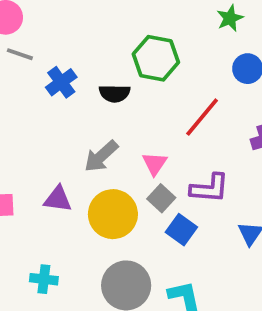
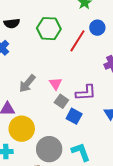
black semicircle: (115, 93) -> (12, 23), moved
red line: (202, 117) -> (77, 41), moved
yellow circle: (113, 214) -> (22, 129), moved

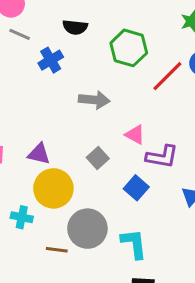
gray arrow: (27, 84) -> (94, 100), moved, turned -138
pink triangle: (56, 84) -> (135, 135), moved, turned -40
gray square: (61, 101) -> (98, 158), moved

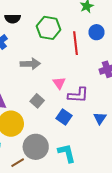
red line: (167, 76) -> (75, 43), turned -45
pink triangle: (135, 135) -> (59, 83), turned 32
brown line: (57, 250) -> (18, 163), turned -32

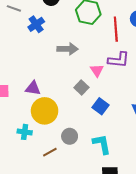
purple L-shape: (78, 95) -> (119, 60), moved
gray square: (37, 101) -> (81, 87), moved
gray circle: (36, 147) -> (70, 136), size x0.6

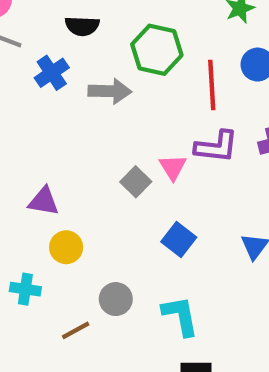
gray arrow: (68, 49) -> (110, 91), moved
gray square: (81, 87) -> (136, 182), moved
yellow circle: (45, 111) -> (66, 247), size x0.6

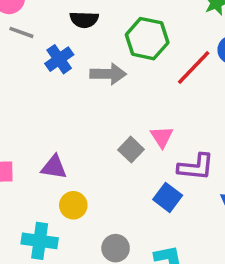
red line: (212, 85) -> (194, 67), turned 48
purple L-shape: (216, 147) -> (196, 167), moved
cyan cross: (25, 289) -> (40, 241), size x1.4

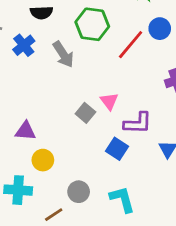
gray arrow: (108, 74) -> (63, 54), turned 60

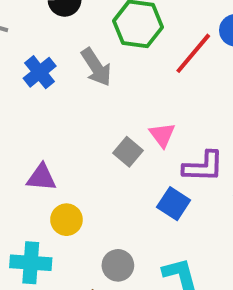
blue cross: (24, 45) -> (40, 72), moved

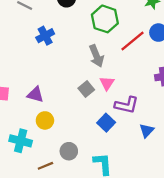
gray arrow: (96, 67) -> (96, 56), moved

